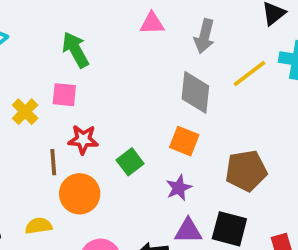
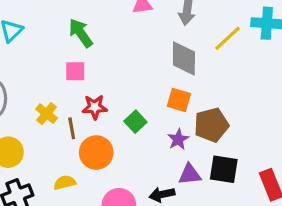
yellow cross: (25, 112) -> (47, 114), moved
brown pentagon: (246, 171) -> (211, 125), moved

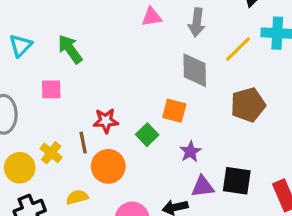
green arrow: (81, 33) -> (70, 49), moved
pink square: (75, 71) -> (51, 89), moved
orange square: (179, 100) -> (174, 111), moved
yellow cross: (47, 114) -> (51, 153), moved
brown pentagon: (211, 125) -> (248, 105), moved

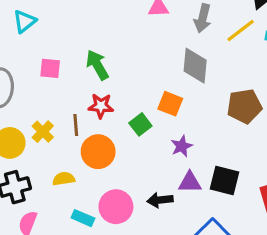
green arrow: (70, 49) -> (97, 65), moved
yellow line: (238, 49) -> (241, 31), moved

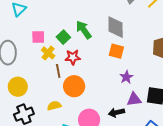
green arrow: (97, 65) -> (84, 30), moved
gray diamond: (195, 66) -> (116, 27), moved
green square: (140, 124) -> (63, 37), moved
yellow cross: (43, 132) -> (48, 53), moved

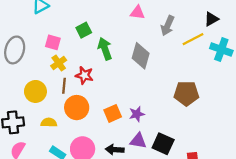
green square: (63, 37) -> (84, 30), moved
orange square: (116, 51) -> (113, 113), moved, turned 35
yellow circle: (18, 87) -> (35, 91), moved

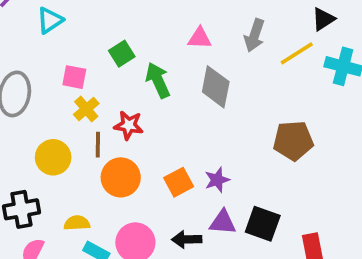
pink triangle: (137, 13) -> (200, 38), moved
yellow semicircle: (49, 123) -> (77, 223), moved

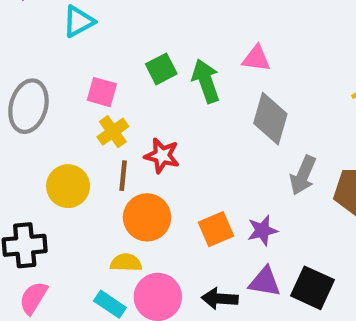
gray arrow: (254, 35) -> (303, 175), moved
green arrow: (158, 80) -> (206, 81), moved
yellow semicircle: (77, 223) -> (126, 263), moved

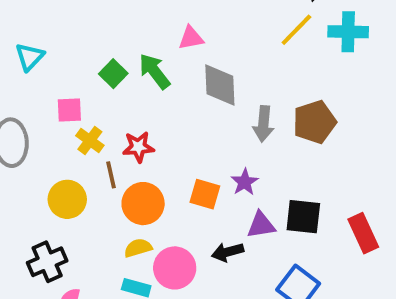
orange square: (216, 229) -> (205, 194), turned -32

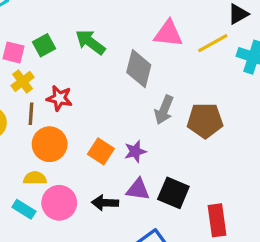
pink triangle: (191, 38) -> (168, 34), moved, size x1.4
green arrow: (154, 71) -> (90, 42), turned -32
green square: (113, 74) -> (44, 45), moved

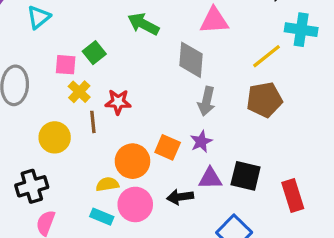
green arrow: (90, 42) -> (143, 24), moved
yellow line: (213, 43) -> (267, 56), moved
gray arrow: (164, 110) -> (207, 101), moved
orange circle: (50, 144) -> (132, 161), moved

